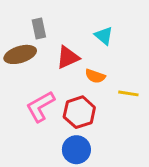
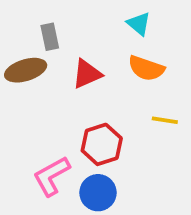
cyan triangle: (104, 36) -> (139, 24), moved
orange semicircle: (95, 76) -> (146, 68), moved, size x1.4
pink L-shape: (40, 106) -> (52, 176), moved

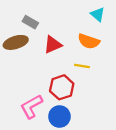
cyan triangle: (139, 24) -> (98, 14), moved
gray rectangle: (50, 37) -> (30, 22), turned -48
yellow line: (165, 120) -> (82, 66), moved

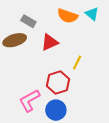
orange semicircle: (89, 41) -> (68, 16), moved
yellow line: (82, 66) -> (77, 62), turned -72

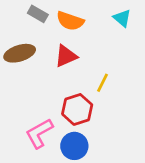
orange semicircle: (68, 16) -> (70, 21), moved
gray rectangle: (28, 21) -> (38, 14), moved

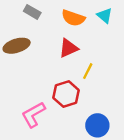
orange semicircle: (70, 21) -> (73, 18), moved
red triangle: (66, 56) -> (68, 48), moved
blue circle: (74, 146) -> (97, 125), moved

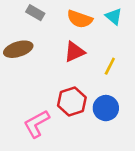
yellow line: (88, 71) -> (110, 66), moved
blue circle: (97, 125) -> (106, 108), moved

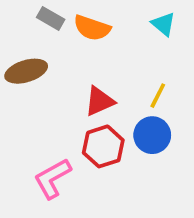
orange semicircle: (80, 19) -> (92, 28), moved
red triangle: (74, 52) -> (100, 101), moved
blue circle: (106, 108) -> (152, 135), moved

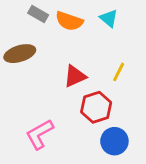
cyan triangle: (163, 24) -> (109, 18), moved
blue circle: (152, 135) -> (114, 141), moved
red hexagon: (103, 146) -> (96, 107), moved

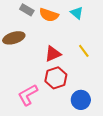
yellow line: (119, 72) -> (84, 51), turned -64
red hexagon: (96, 107) -> (56, 78), moved

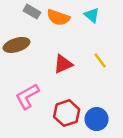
red hexagon: (56, 78) -> (67, 113), moved
pink L-shape: (28, 95) -> (27, 96), moved

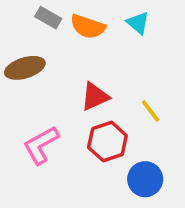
yellow line: (100, 60) -> (151, 111), moved
red hexagon: (67, 113) -> (107, 141), moved

